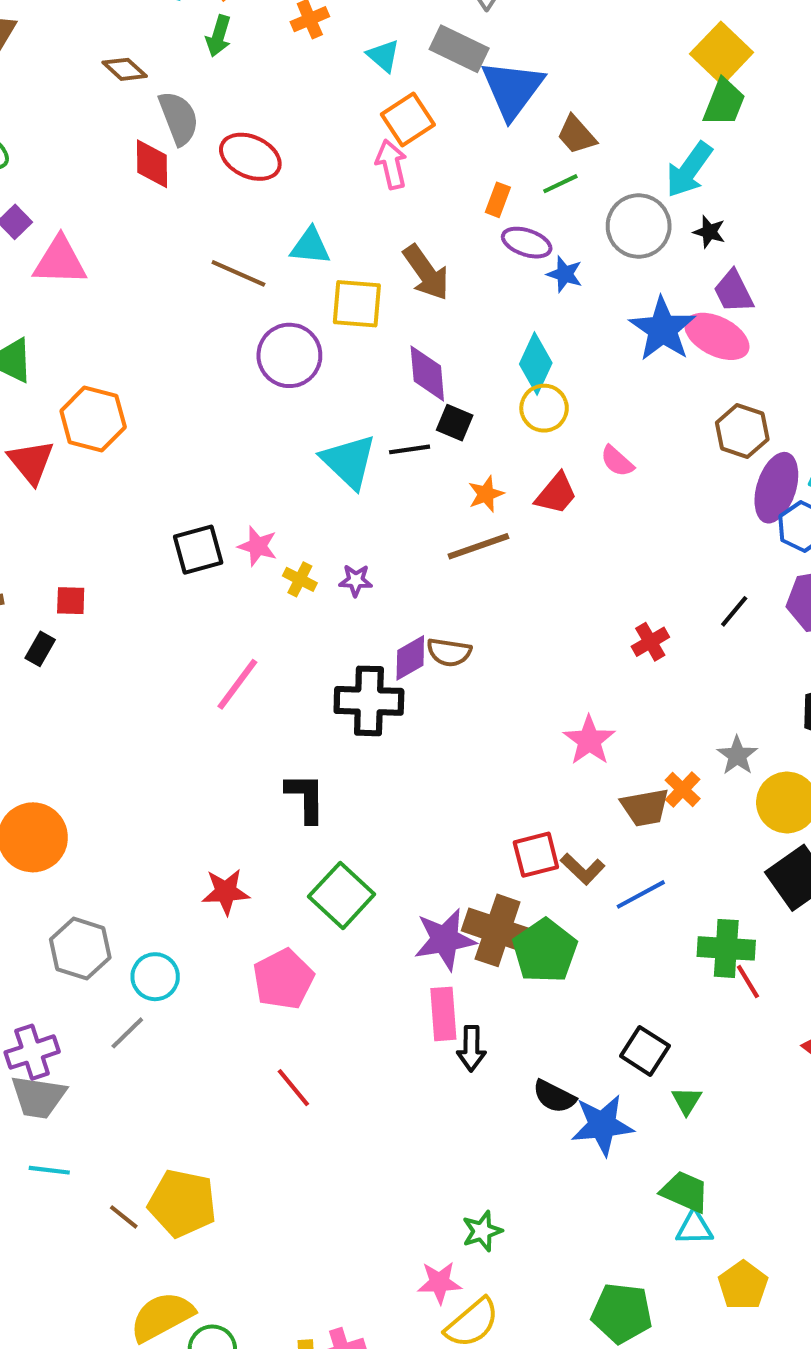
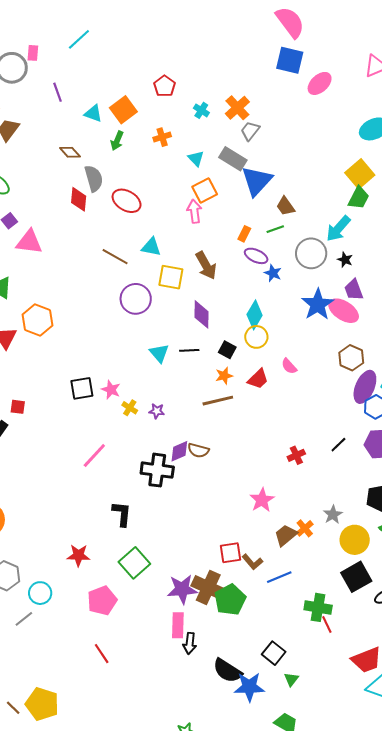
black square: (455, 423) -> (227, 350), moved
cyan triangle: (349, 461) -> (159, 353), size x0.7
brown trapezoid: (645, 807) -> (286, 535), turned 145
black semicircle: (554, 1096) -> (227, 671), size x1.4

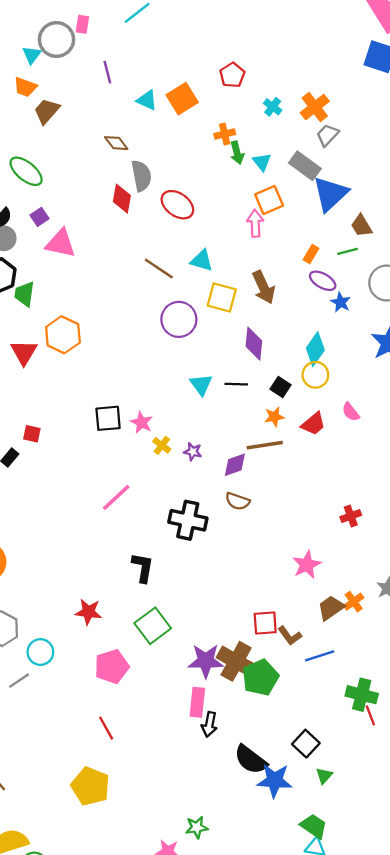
green arrow: (117, 141) -> (237, 153), moved, turned -42
purple diamond: (179, 451) -> (235, 465), moved
yellow pentagon: (42, 704) -> (90, 786), moved

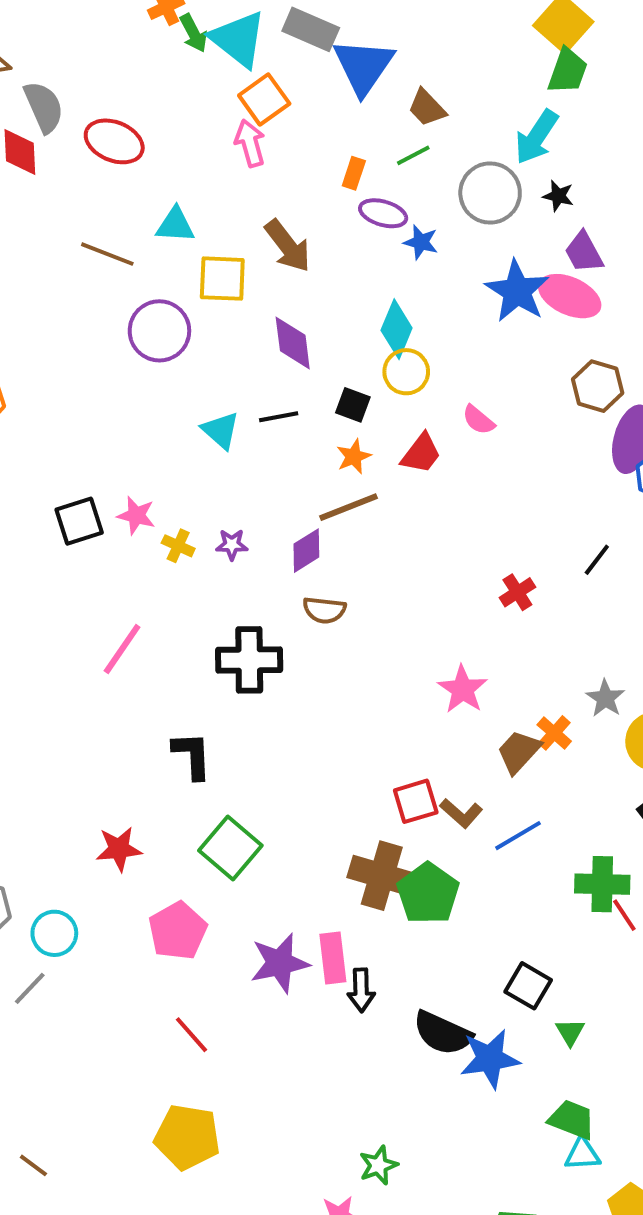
cyan triangle: (262, 162) -> (238, 39), size x1.8
purple star: (206, 661) -> (280, 963), moved

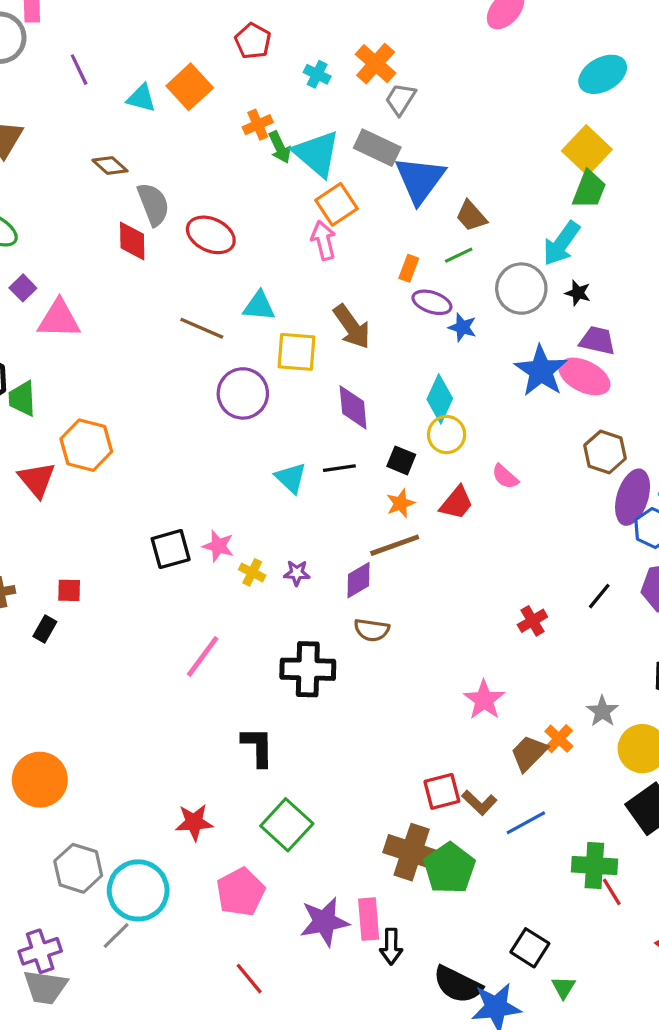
purple trapezoid: (584, 252) -> (597, 341), turned 129
cyan circle: (54, 933) -> (138, 890), size x1.6

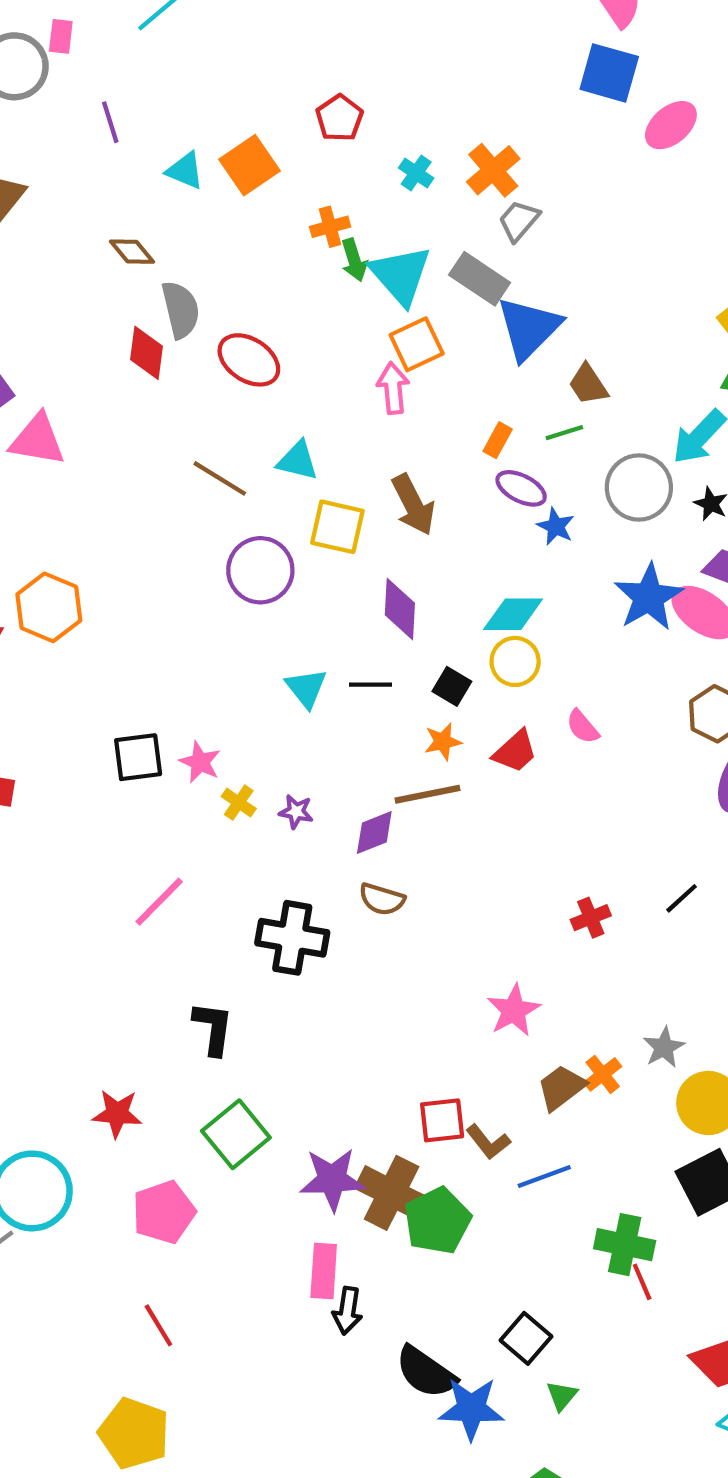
cyan diamond: (440, 399) -> (513, 614), turned 57
purple star: (324, 922) -> (332, 1179), moved

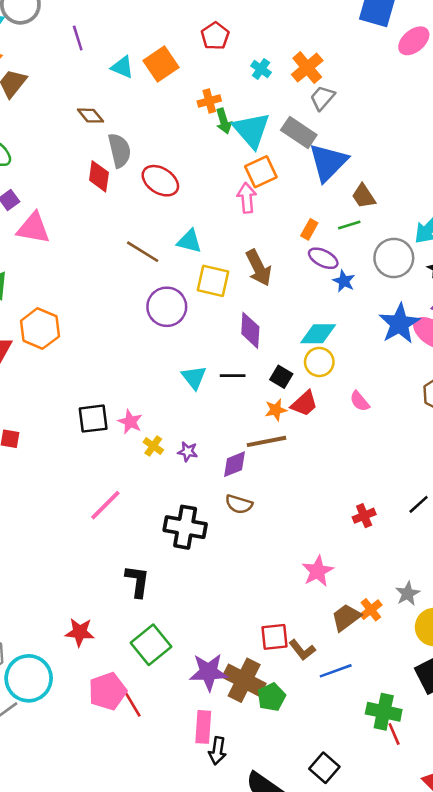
red trapezoid: (515, 751) -> (304, 404), moved
green pentagon: (437, 1221) -> (271, 697), size x0.7
red line: (158, 1325) -> (133, 704), moved

